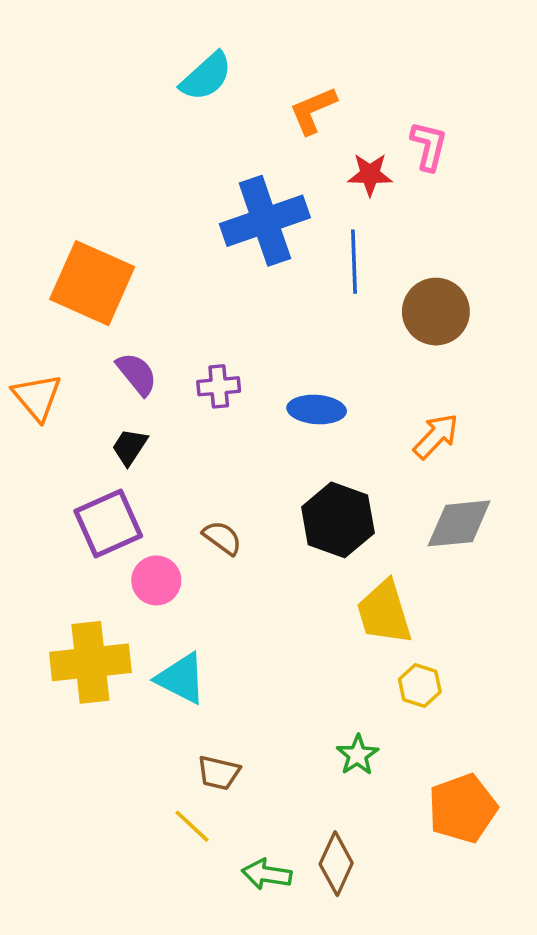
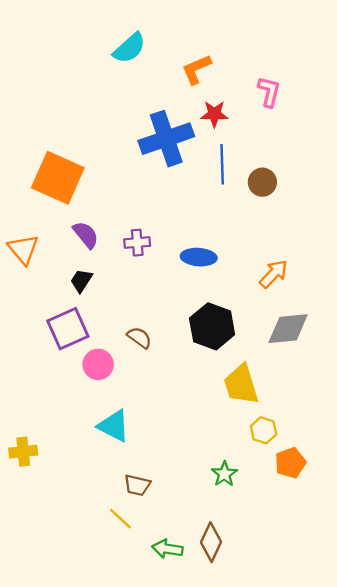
red star: (370, 174) -> (214, 114), moved
brown circle: (436, 312) -> (262, 182), moved, size x0.7
yellow cross: (90, 662) -> (23, 452), moved, size x0.6
orange pentagon: (463, 808) -> (290, 463), moved, size x0.7

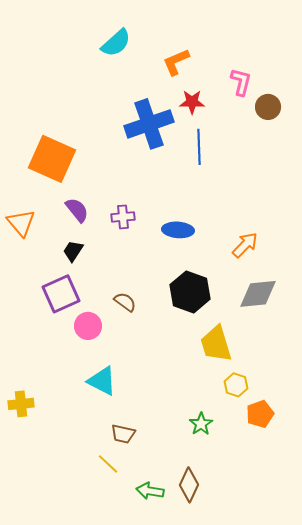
brown circle: (262, 182) -> (268, 107), moved

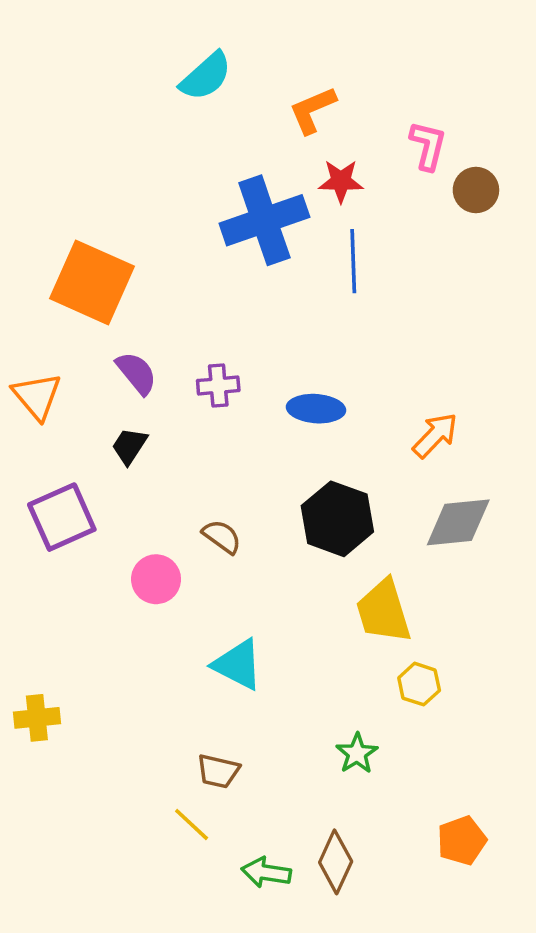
purple square: (61, 294) -> (62, 517), moved
cyan triangle: (102, 381) -> (238, 665), moved
orange pentagon: (260, 414) -> (462, 840), moved

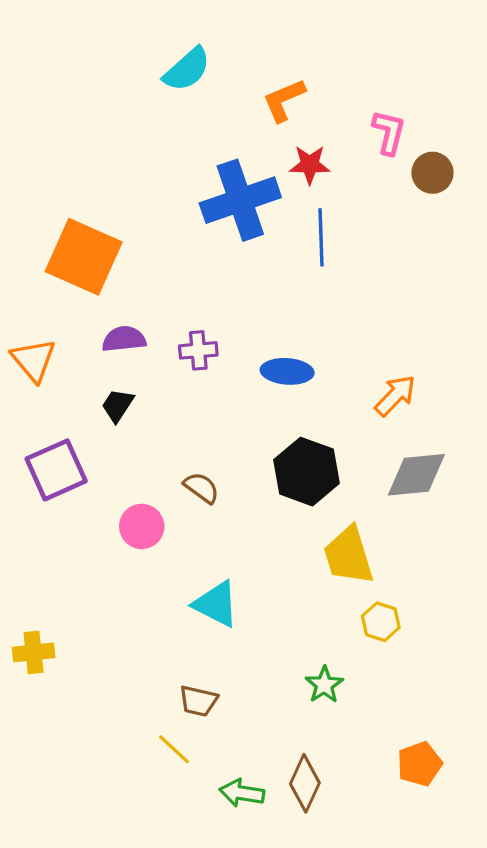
purple semicircle: (136, 373) -> (124, 339), turned -57

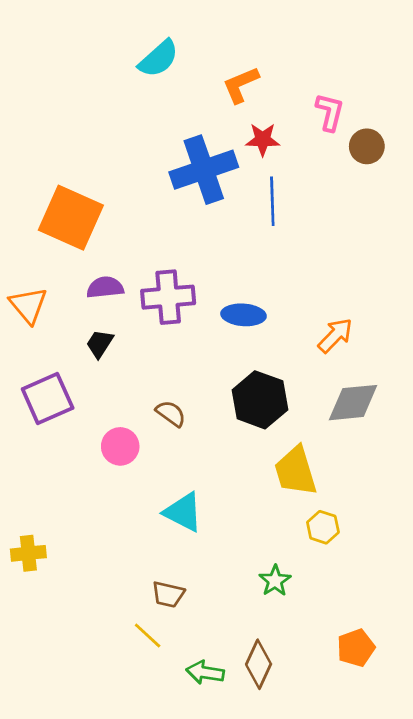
purple cross: (198, 350) -> (168, 297), size x1.6

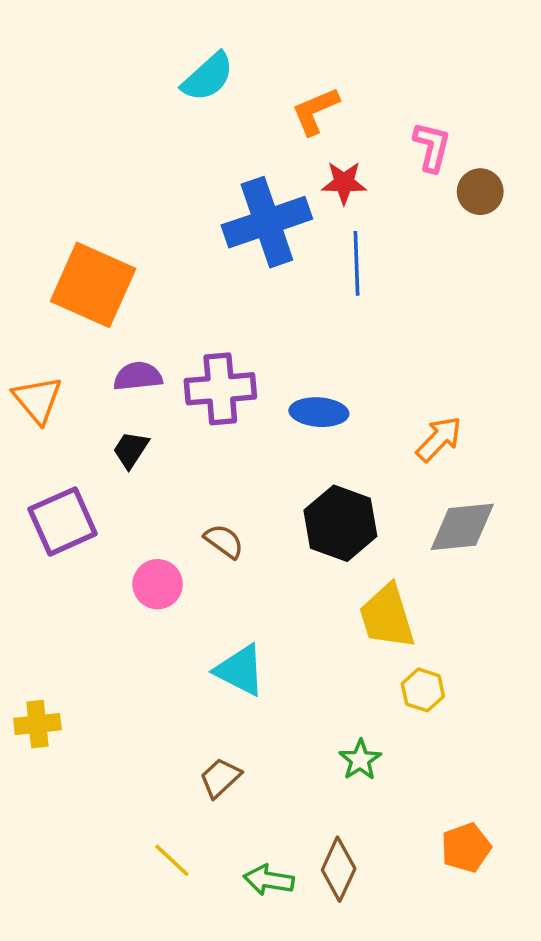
brown trapezoid: (168, 594) -> (220, 778), turned 124
yellow line: (148, 635) -> (172, 860), moved

